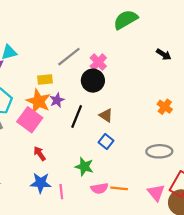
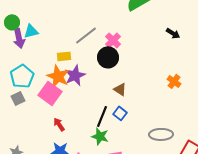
purple star: (57, 100) -> (75, 75), size x1.5
black line: (77, 116) -> (102, 116), moved
gray ellipse: (159, 151) -> (161, 134), moved

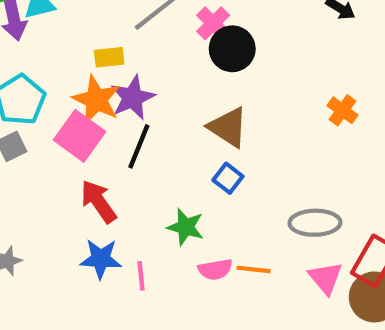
black circle: (108, 57) -> (232, 49), moved
brown triangle: (120, 89) -> (228, 127), size x1.5
black line: (102, 116) -> (139, 146), moved
red arrow: (59, 124) -> (99, 202), size x1.5

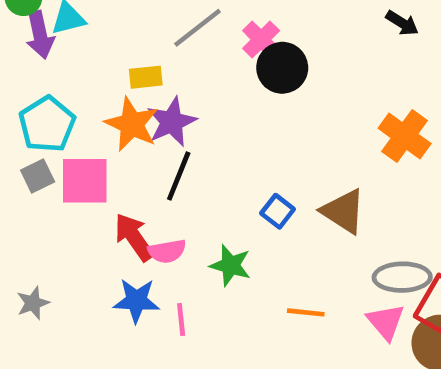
orange cross: (343, 110) -> (405, 136), size x1.5
brown triangle: (228, 127) -> (343, 211), moved
pink square: (79, 136) -> (85, 181), moved, turned -36
gray ellipse: (315, 223) -> (402, 277), moved
pink semicircle: (215, 269) -> (167, 251), moved

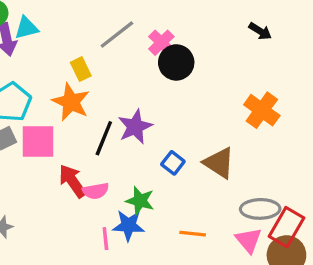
yellow rectangle: (146, 77) -> (81, 69), turned 70
purple star: (172, 122) -> (135, 127), moved
blue star: (136, 301) -> (128, 225), moved

